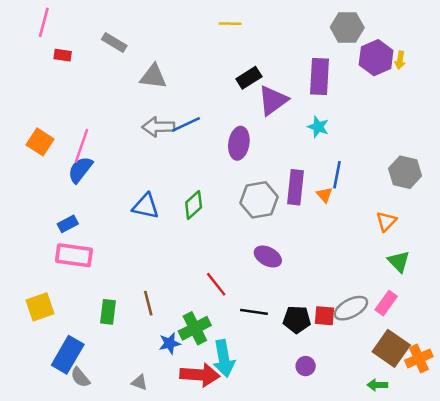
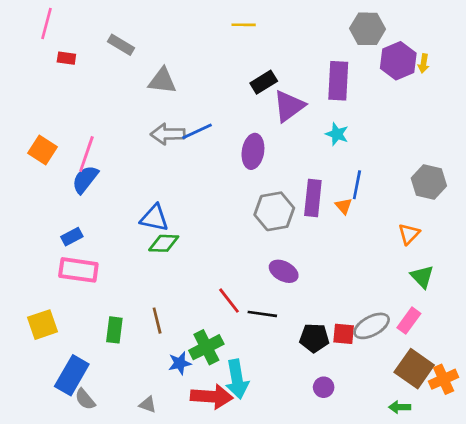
green diamond: (194, 205) -> (164, 243), moved, turned 44
black line: (254, 312) -> (262, 314), moved

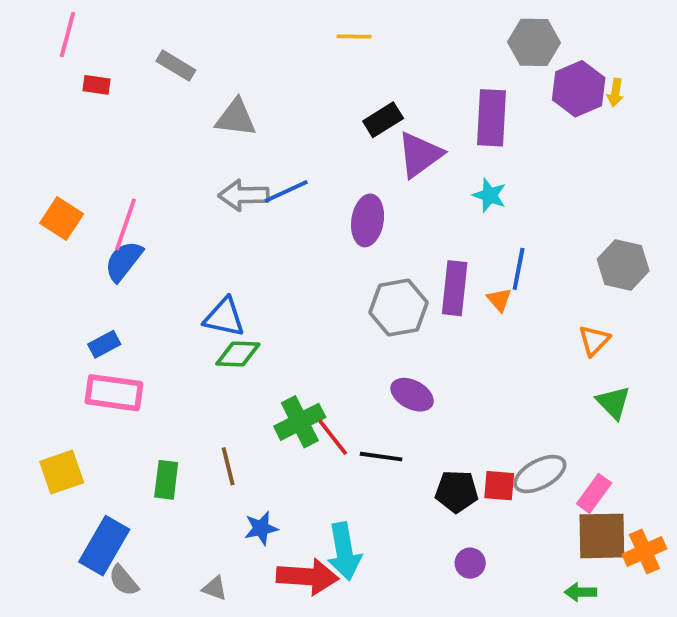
pink rectangle: (409, 321) -> (594, 493), moved
green cross: (206, 347) -> (300, 422), moved
brown square: (414, 369) -> (602, 536), turned -36

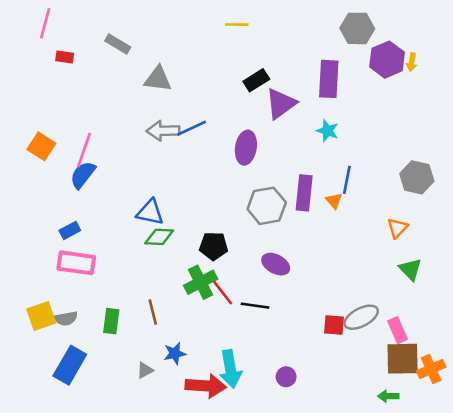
black pentagon: (457, 491) -> (214, 246), moved
pink rectangle: (594, 493) -> (397, 330), turned -60
purple circle: (470, 563) -> (286, 377), moved
gray semicircle: (124, 581) -> (66, 319), moved, turned -60
gray triangle: (215, 588) -> (145, 370), moved, turned -48

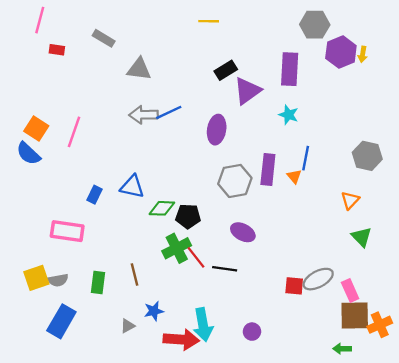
blue semicircle: (83, 175) -> (28, 154), moved, turned -85
blue rectangle: (70, 230) -> (95, 195), moved, turned -36
green diamond: (159, 237) -> (162, 208), moved

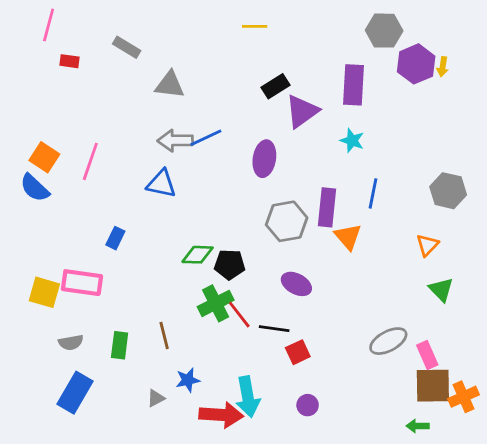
orange triangle: (294, 176) -> (348, 237), moved, size x1.5
blue triangle: (132, 187) -> (161, 184), moved
yellow square: (36, 278) -> (44, 292), moved, turned 35
red square: (294, 286) -> (298, 352), moved, turned -30

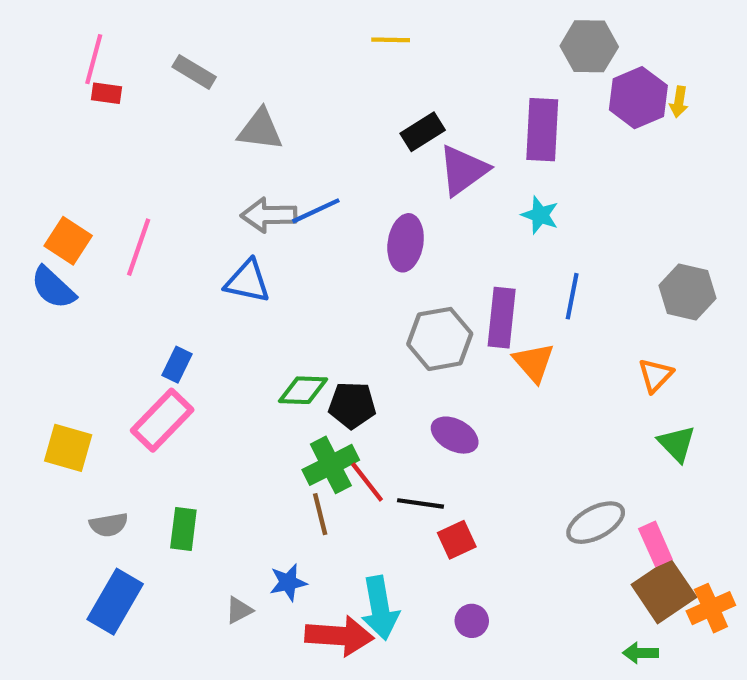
pink line: (49, 25) -> (94, 59), moved
pink rectangle: (82, 283) -> (162, 420), moved, turned -54
brown line: (164, 335) -> (320, 514), moved
brown square: (433, 386) -> (664, 591), turned -33

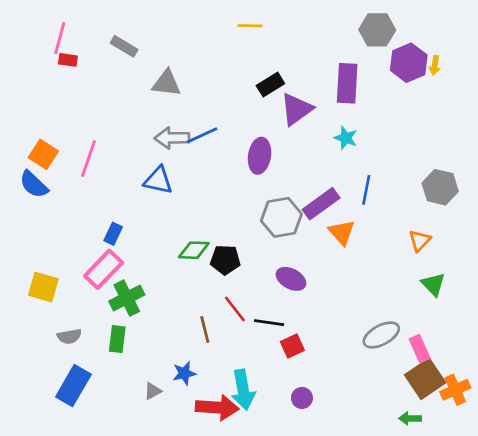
purple rectangle: (502, 318) -> (321, 204), turned 48
green cross: (331, 465) -> (127, 298), moved

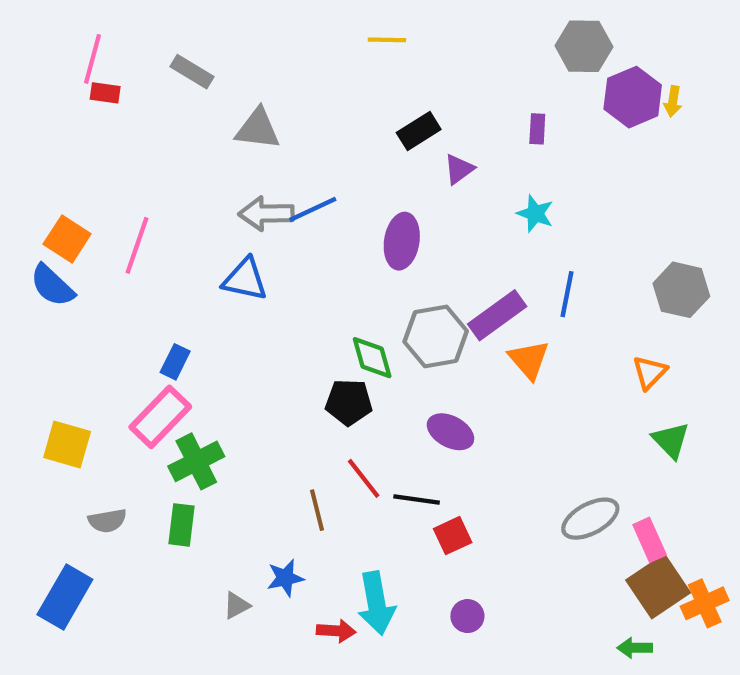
purple rectangle: (347, 83) -> (537, 129), size x0.5
purple triangle: (296, 109) -> (459, 169), size x0.6
green diamond: (194, 250) -> (372, 358), moved, turned 72
blue rectangle: (73, 386) -> (65, 597), moved
red arrow: (217, 408) -> (336, 631), size x0.6

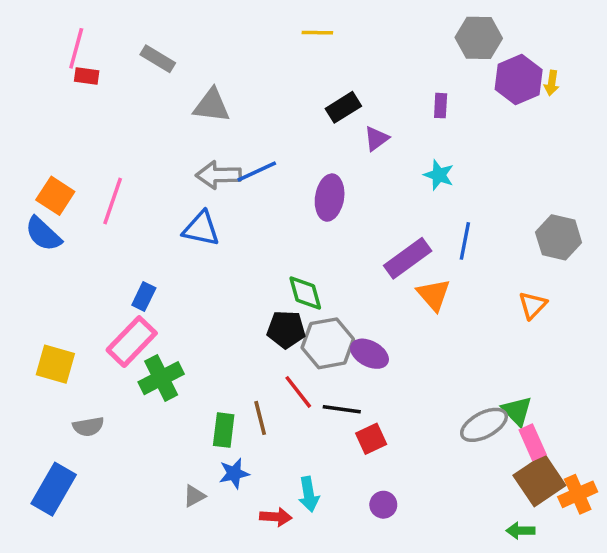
gray hexagon: (436, 336) -> (328, 343), moved
green triangle: (671, 440) -> (517, 411), moved
green rectangle: (181, 525) -> (224, 430), moved
cyan arrow: (376, 603) -> (309, 494), size x0.7

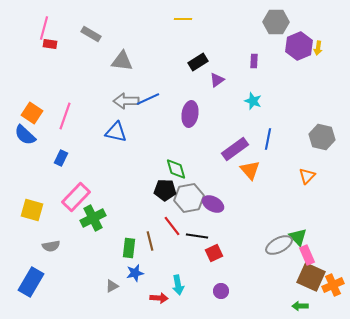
blue rectangle: (144, 296) -> (61, 158), moved
brown square: (539, 480) -> (311, 277), turned -32

